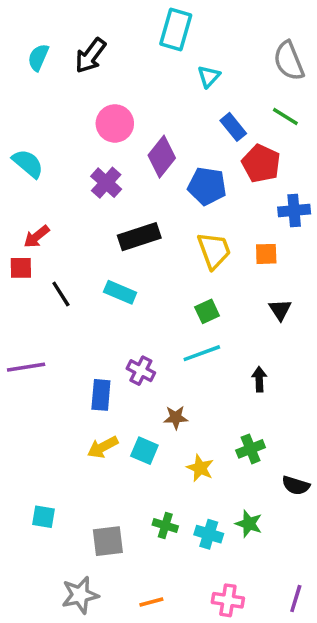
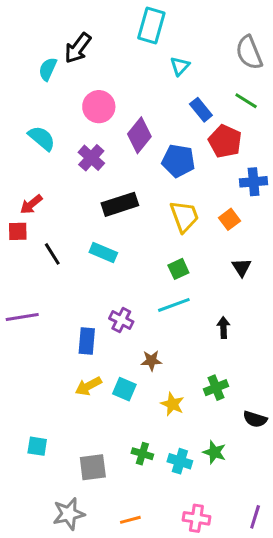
cyan semicircle: (38, 57) -> (48, 69), moved
cyan semicircle: (28, 164) -> (42, 138), moved
orange square: (266, 254) -> (230, 219), turned -35

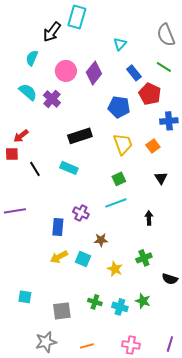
cyan rectangle: (151, 26) -> (77, 17), moved
cyan semicircle: (48, 69) -> (32, 58), moved
purple diamond: (139, 135) -> (94, 73), moved
purple cross: (91, 158) -> (52, 99), moved

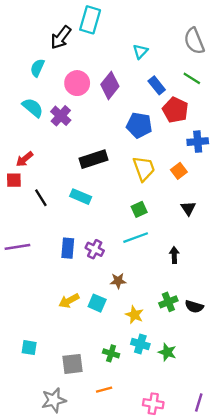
blue rectangle: (58, 227) -> (68, 248), moved
black semicircle: (170, 279) -> (194, 307), moved
cyan cross: (120, 307) -> (140, 344), moved
orange line: (87, 346) -> (104, 390), moved

